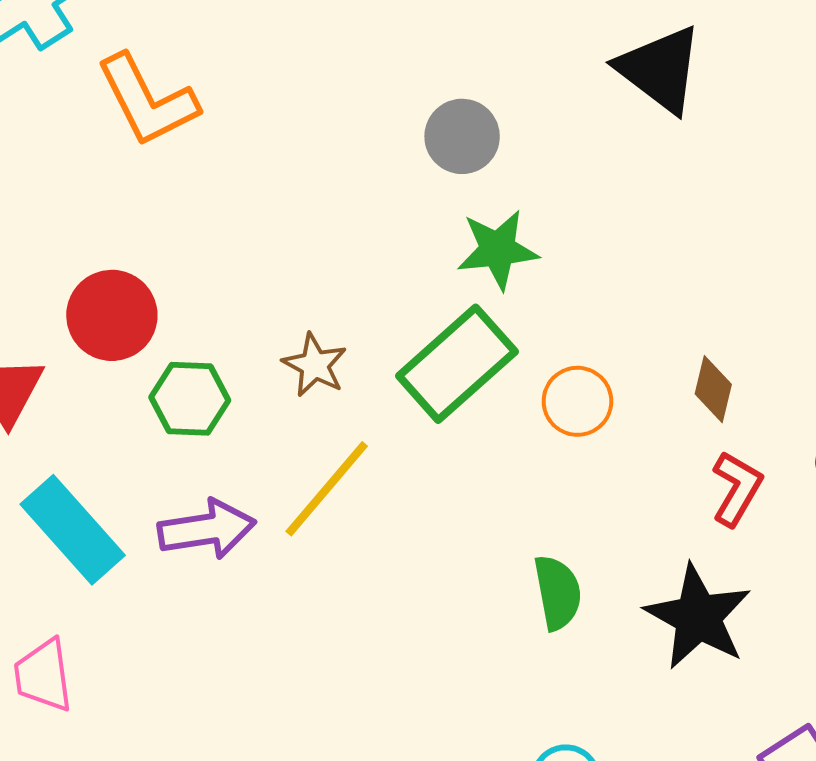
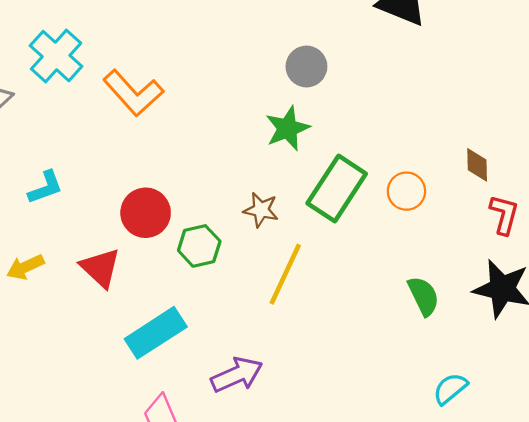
green star: (498, 250) -> (287, 128), moved
purple arrow: (207, 529) -> (237, 375), moved
cyan rectangle: (73, 530) -> (156, 333), turned -66

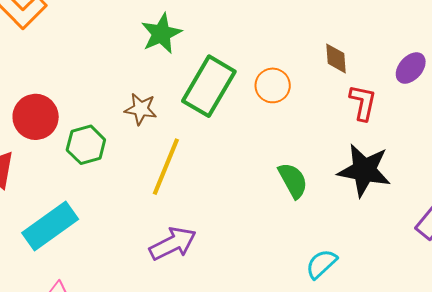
purple arrow: (237, 375) -> (173, 244), moved

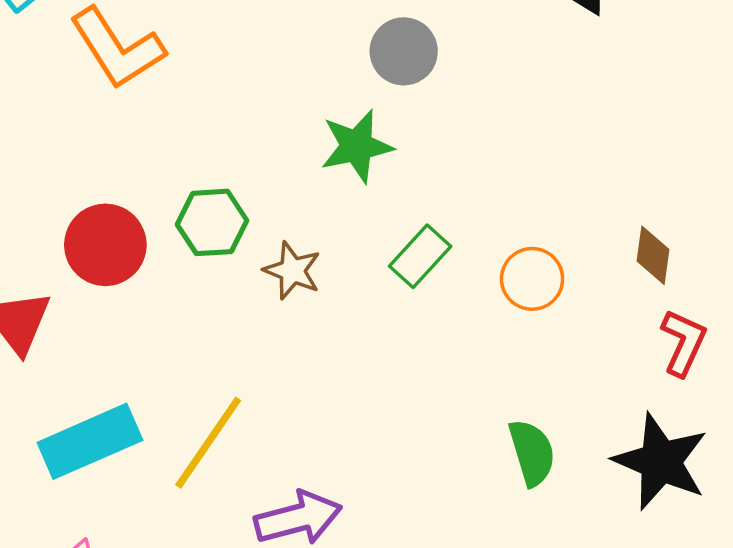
green rectangle: (209, 86) -> (420, 256), size x0.6
green hexagon: (86, 145) -> (212, 222), moved
yellow line: (166, 167) -> (208, 443), moved

